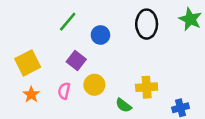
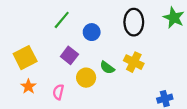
yellow cross: (147, 87) -> (134, 62), moved, turned 30
pink semicircle: (64, 91) -> (58, 92), moved
green semicircle: (124, 105) -> (107, 68), moved

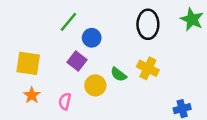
blue circle: (92, 32) -> (92, 38), moved
yellow square: (25, 58) -> (28, 63), turned 35

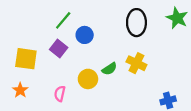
purple square: (77, 61) -> (59, 49), moved
green semicircle: (119, 74) -> (109, 69), turned -70
orange star: (32, 95) -> (20, 90), moved

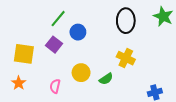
green semicircle: (109, 69) -> (106, 79), moved

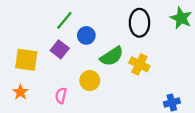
green semicircle: (106, 79) -> (112, 56), moved, size x1.5

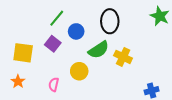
black ellipse: (139, 23) -> (110, 21), moved

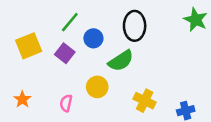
yellow square: (23, 53) -> (29, 46), moved, turned -30
yellow cross: (123, 57) -> (145, 101), moved

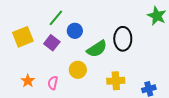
black ellipse: (135, 26) -> (123, 39), moved
orange star: (22, 99) -> (28, 81), moved
yellow cross: (145, 101) -> (116, 81), turned -30

